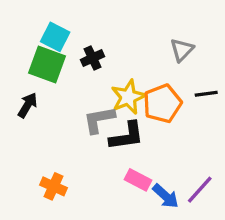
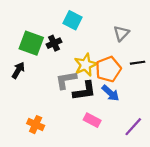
cyan square: (55, 37) -> (72, 20), moved
black cross: (92, 58) -> (54, 43), moved
blue arrow: (166, 196) -> (110, 93), moved

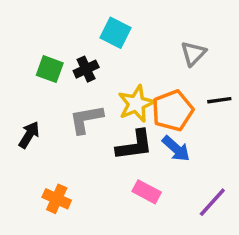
green square: (31, 43) -> (50, 69), size x0.7
black arrow: (18, 70) -> (29, 135), moved
gray L-shape: (66, 80) -> (86, 119), moved

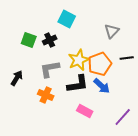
orange cross: (57, 199) -> (46, 95), moved

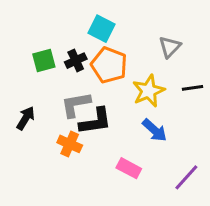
green square: (29, 40) -> (44, 61), turned -35
yellow star: (79, 60) -> (149, 91), moved
orange pentagon: (100, 64) -> (109, 65), moved, turned -30
black L-shape: (78, 84) -> (95, 121), moved

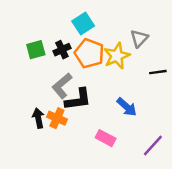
cyan square: (101, 29) -> (83, 23), turned 30
yellow star: (149, 91) -> (117, 56), moved
gray L-shape: (76, 105) -> (62, 86), turned -30
black arrow: (26, 118) -> (38, 118), moved, turned -42

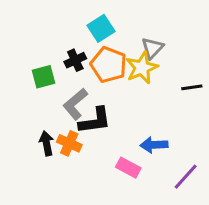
gray triangle: (139, 38) -> (152, 48), moved
green square: (36, 50) -> (44, 77), moved
blue arrow: (127, 107) -> (154, 145), moved, turned 135

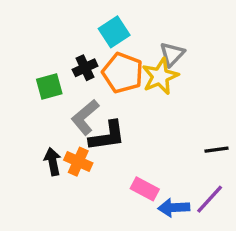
black line: (192, 87) -> (216, 150), moved
blue arrow: (154, 145) -> (174, 208), moved

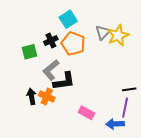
yellow star: (160, 76) -> (118, 35), moved
purple line: (210, 199) -> (125, 108), moved, turned -30
blue arrow: (174, 208) -> (115, 124), moved

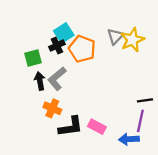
cyan square: (68, 19) -> (64, 33), moved
black L-shape: (64, 81) -> (71, 127), moved
black arrow: (32, 96) -> (40, 81), moved

